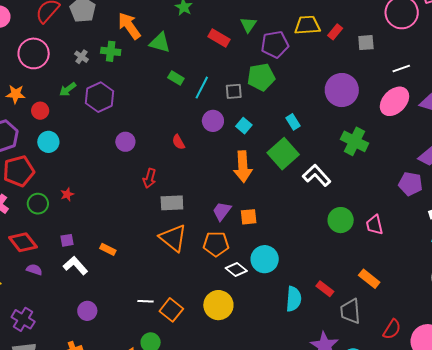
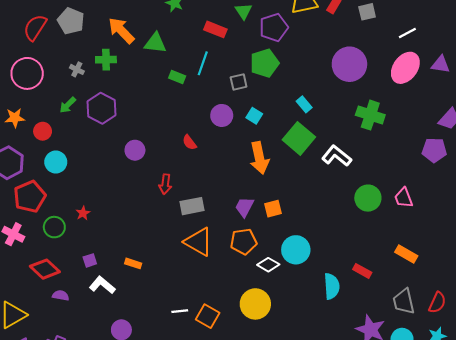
cyan line: (202, 88) -> (203, 63), moved
gray trapezoid: (350, 311) -> (404, 301), moved

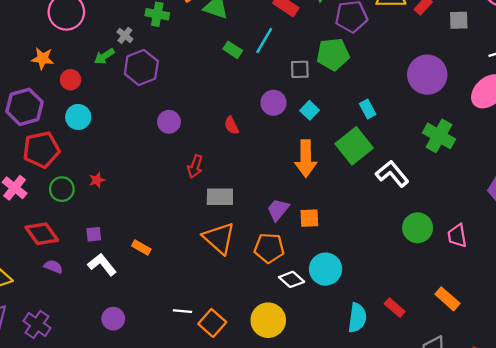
gray cross: (77, 69) -> (125, 35), moved

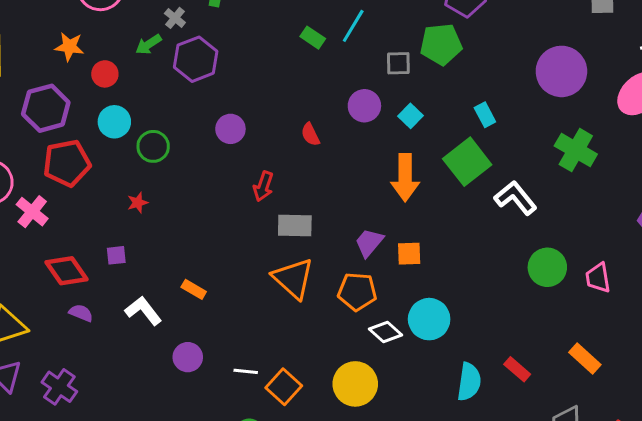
green circle: (62, 189) -> (153, 146), moved
purple square: (94, 234) -> (116, 255), moved
purple circle: (113, 319) -> (188, 357), moved

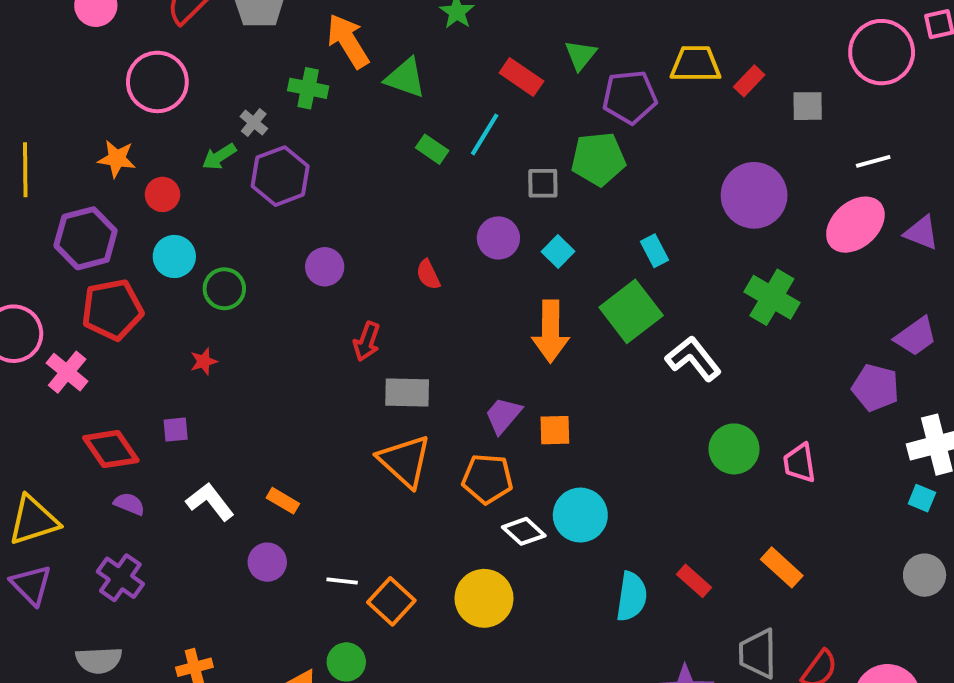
orange rectangle: (194, 289) -> (283, 501), moved
purple cross: (59, 387) -> (120, 578), moved

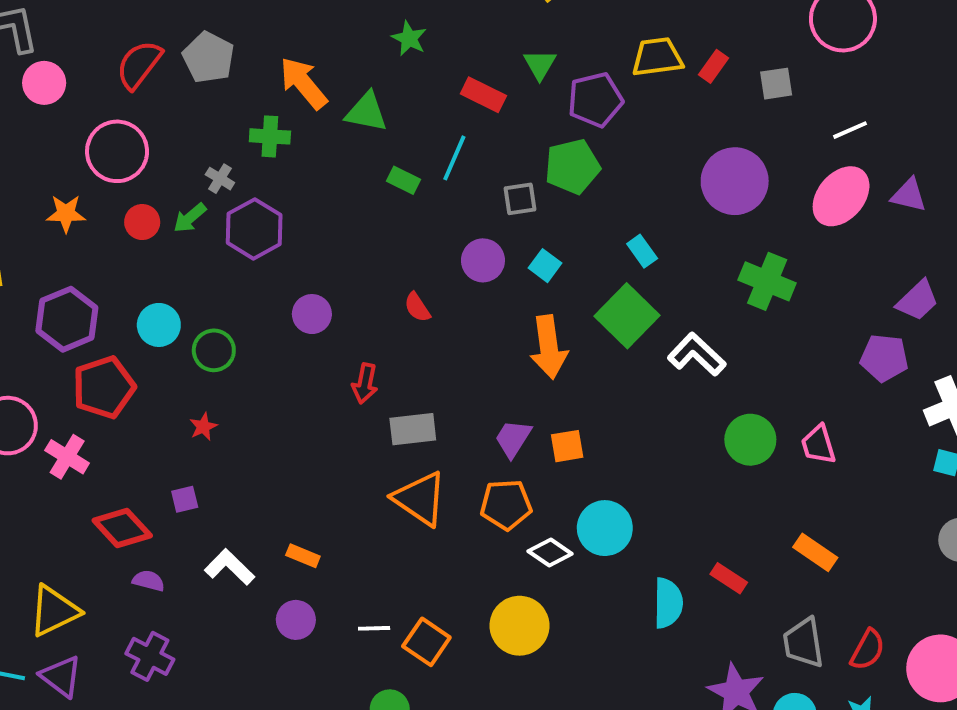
orange star: (117, 159) -> (66, 214), moved
red circle: (162, 194) -> (142, 222), moved

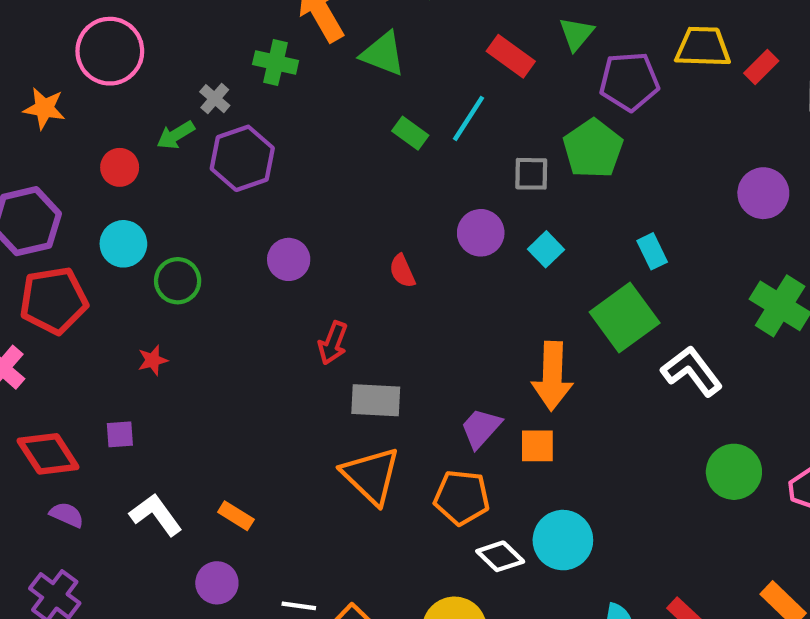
green pentagon: (572, 167) -> (593, 149), turned -30
purple circle: (735, 181) -> (763, 193), size x0.7
red circle: (142, 222) -> (120, 167), moved
orange arrow: (549, 347) -> (552, 376), moved

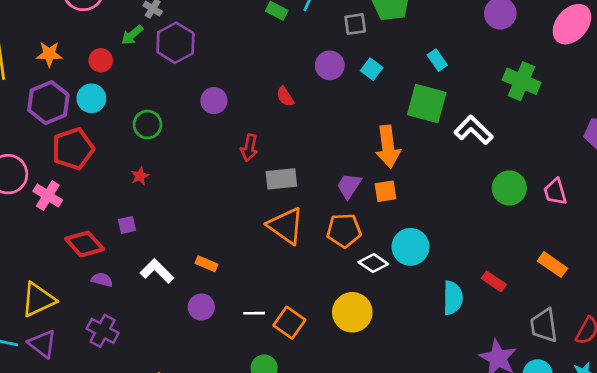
orange star: (44, 108) -> (49, 54), moved
cyan circle: (123, 244) -> (91, 98), moved
green square: (625, 317) -> (427, 104), turned -30

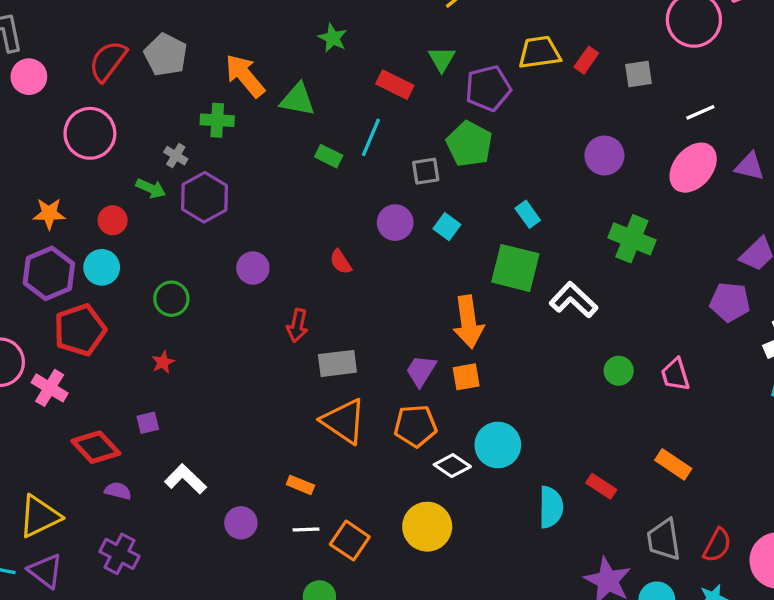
green arrow: (132, 35) -> (151, 188), turned -115
green circle: (509, 188) -> (619, 371), size x0.7
orange rectangle: (206, 264) -> (300, 485), moved

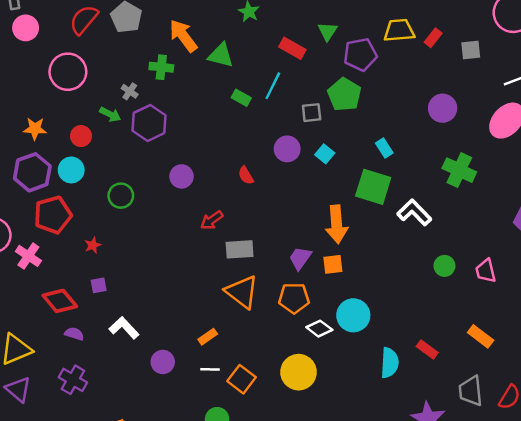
red arrow: (297, 326) -> (212, 220), turned 40
red star: (163, 362) -> (93, 245), moved
orange rectangle: (300, 485) -> (208, 337), turned -60

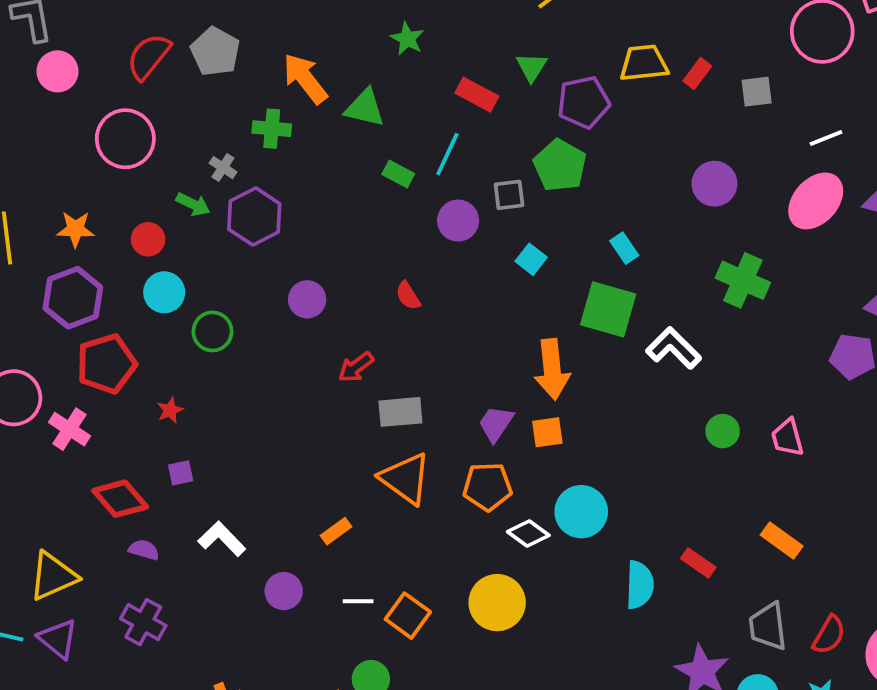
purple circle: (287, 149) -> (458, 221), moved
cyan circle: (71, 170) -> (164, 292), moved
orange rectangle: (208, 337) -> (336, 531), moved

